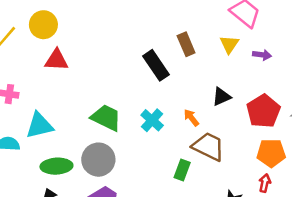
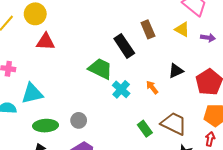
yellow triangle: (229, 44) -> (182, 29), turned -35
green trapezoid: (106, 118) -> (100, 69), moved
brown trapezoid: (208, 146) -> (174, 124), moved
gray circle: (98, 160) -> (79, 120), size x0.6
green rectangle: (182, 170) -> (145, 129), turned -56

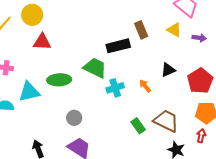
black rectangle: (124, 46) -> (118, 46), turned -70
cyan cross: (121, 89) -> (115, 88), turned 30
green ellipse: (46, 126) -> (59, 80), moved

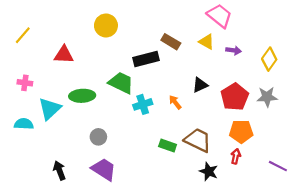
yellow circle: (32, 15) -> (106, 26), moved
brown rectangle: (141, 30) -> (171, 42), turned -36
cyan triangle: (29, 92) -> (50, 109), turned -30
green rectangle: (138, 126) -> (168, 146), turned -35

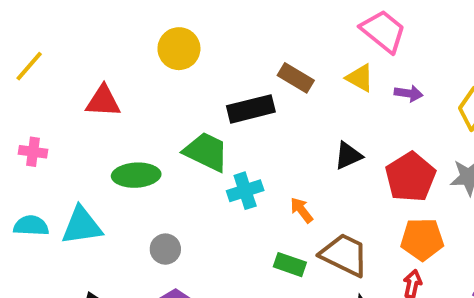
orange arrow: (175, 102) -> (302, 210), moved
cyan triangle: (50, 109) -> (82, 226), moved, turned 35

